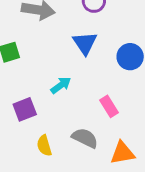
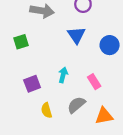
cyan arrow: (61, 85) -> (63, 75), moved, turned -40
gray semicircle: (85, 138) -> (76, 105), turned -66

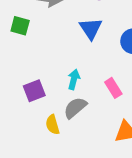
green square: (21, 42) -> (20, 26), moved, turned 32
gray semicircle: (76, 105) -> (75, 108), moved

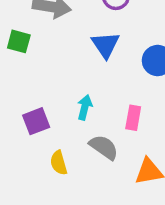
pink rectangle: (113, 88) -> (133, 118), turned 42
gray semicircle: (75, 108) -> (104, 147), moved, turned 75

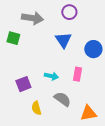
cyan arrow: (85, 107) -> (51, 76), turned 88
pink rectangle: (133, 118) -> (77, 74), moved

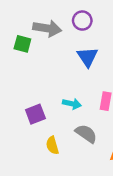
purple circle: (69, 12) -> (82, 21), moved
green square: (13, 38) -> (22, 44), moved

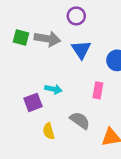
gray arrow: (47, 28) -> (47, 39), moved
cyan arrow: (72, 104) -> (53, 89), moved

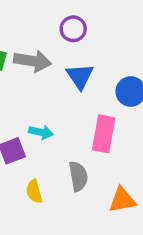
pink rectangle: (98, 90) -> (104, 134), size x1.5
gray semicircle: (80, 120) -> (78, 176), turned 45

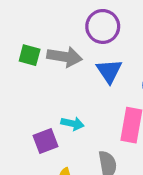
purple circle: (73, 29) -> (103, 26), size x1.4

